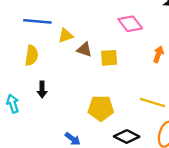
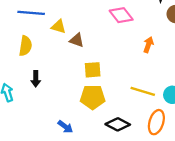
yellow triangle: (66, 35) -> (58, 27), turned 35
yellow square: (109, 58) -> (93, 70), moved

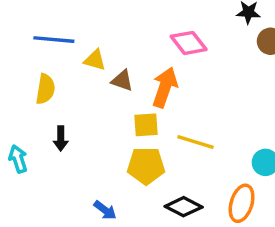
orange arrow: (148, 45) -> (165, 87), moved, size x1.6
yellow line: (143, 91) -> (195, 142), moved

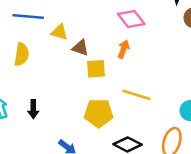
orange arrow: (165, 87) -> (123, 49), moved, size x0.6
yellow square: (146, 125) -> (96, 69), moved
black arrow: (61, 138) -> (33, 109), moved

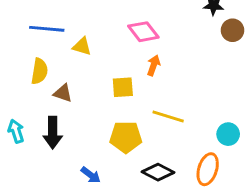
pink diamond: (131, 19) -> (143, 32), moved
brown triangle: (80, 48) -> (63, 93), moved
black arrow: (33, 109) -> (53, 133), size x1.5

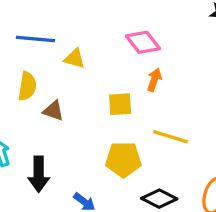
black arrow: (53, 133) -> (39, 174), moved

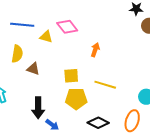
pink diamond: (143, 42) -> (67, 27), moved
yellow square: (120, 104) -> (71, 76), moved
black arrow: (39, 174) -> (38, 108), moved

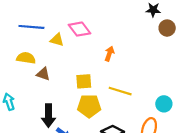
yellow semicircle: (17, 54) -> (26, 58), turned -90

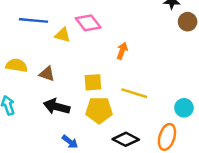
yellow semicircle: (26, 58) -> (17, 65), moved
black arrow: (48, 116) -> (57, 107), moved, turned 105

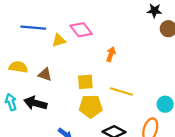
yellow triangle: (63, 35) -> (59, 40), turned -32
black arrow: (57, 107) -> (35, 103), moved

